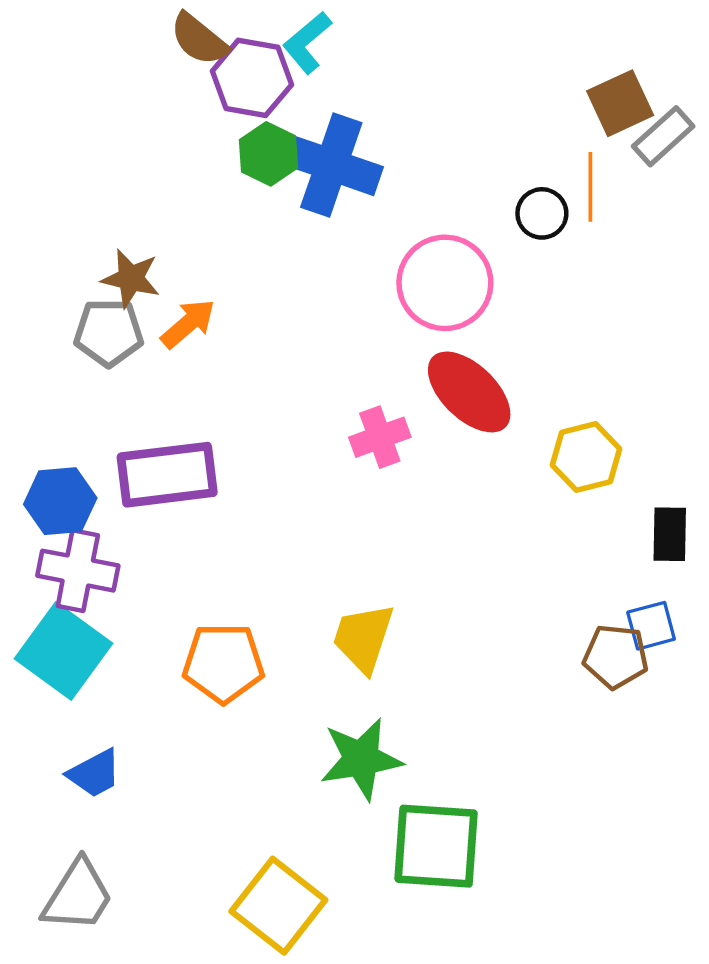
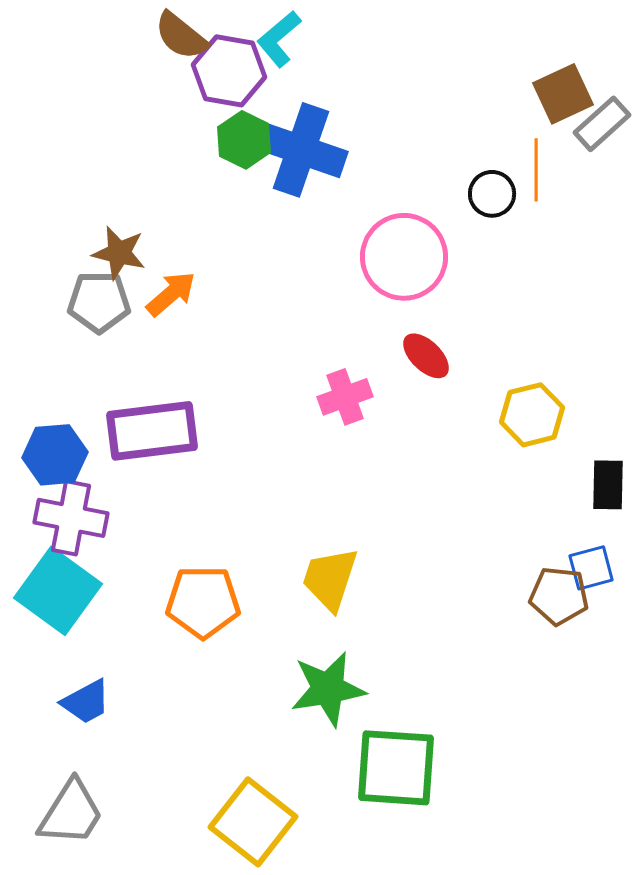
red ellipse: (469, 392) -> (426, 356), size x0.6

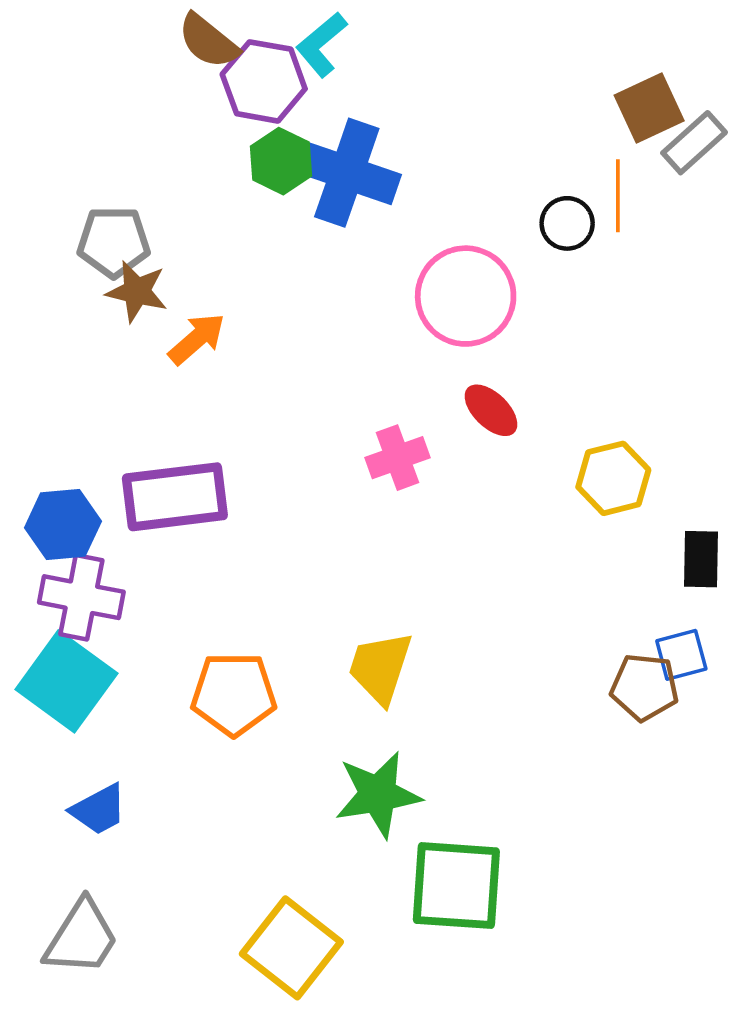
gray pentagon: (99, 302) -> (114, 242), moved

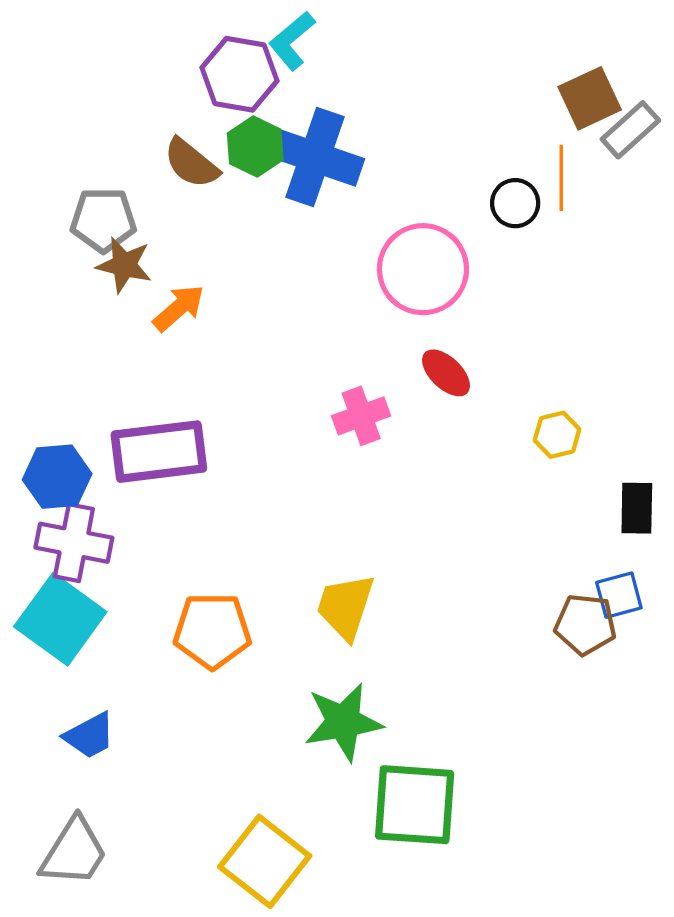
brown semicircle: (208, 41) -> (191, 163), moved
yellow hexagon: (613, 478) -> (557, 435), size x0.7

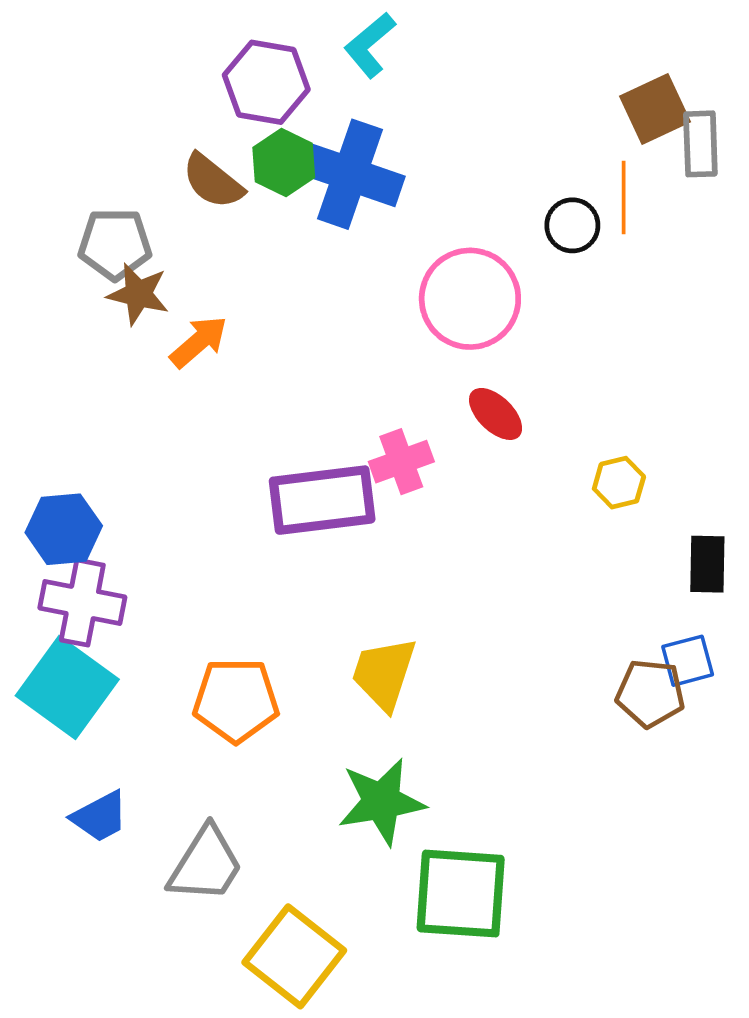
cyan L-shape: (292, 41) -> (370, 45), moved
gray rectangle: (630, 130) -> (700, 144), turned -50
purple rectangle: (159, 452) -> (322, 500), moved
gray trapezoid: (74, 852) -> (206, 864), moved

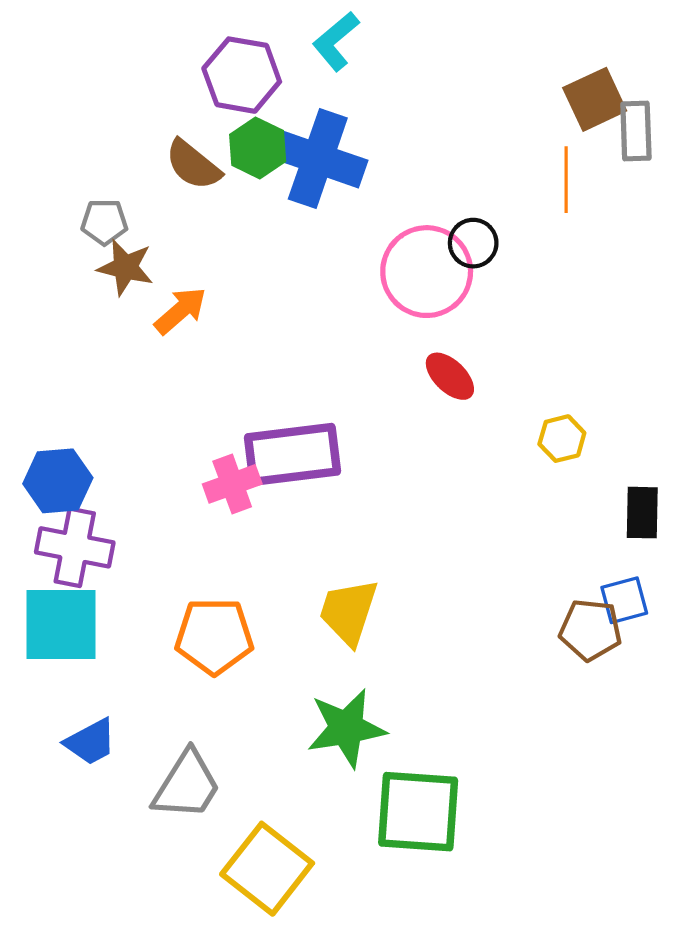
black circle: (572, 225) -> (473, 243), moved
gray pentagon: (115, 244) -> (104, 222), size x0.7
pink cross: (401, 462) -> (232, 484), moved
cyan square: (67, 687) -> (61, 625), turned -36

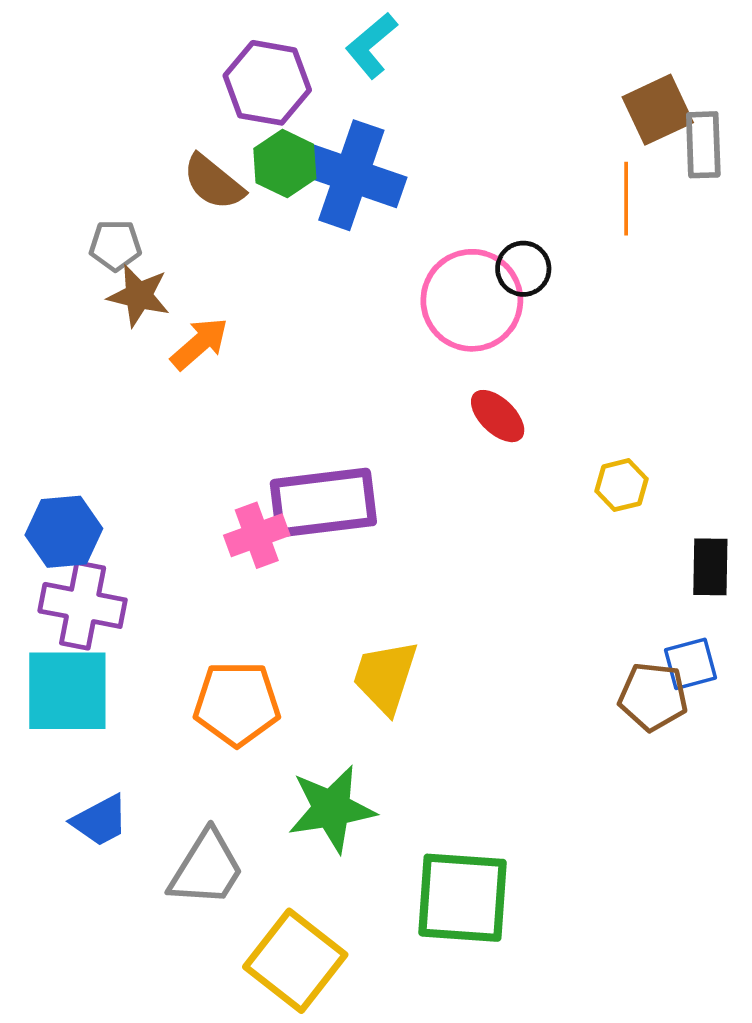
green star: (346, 728) -> (332, 809), moved

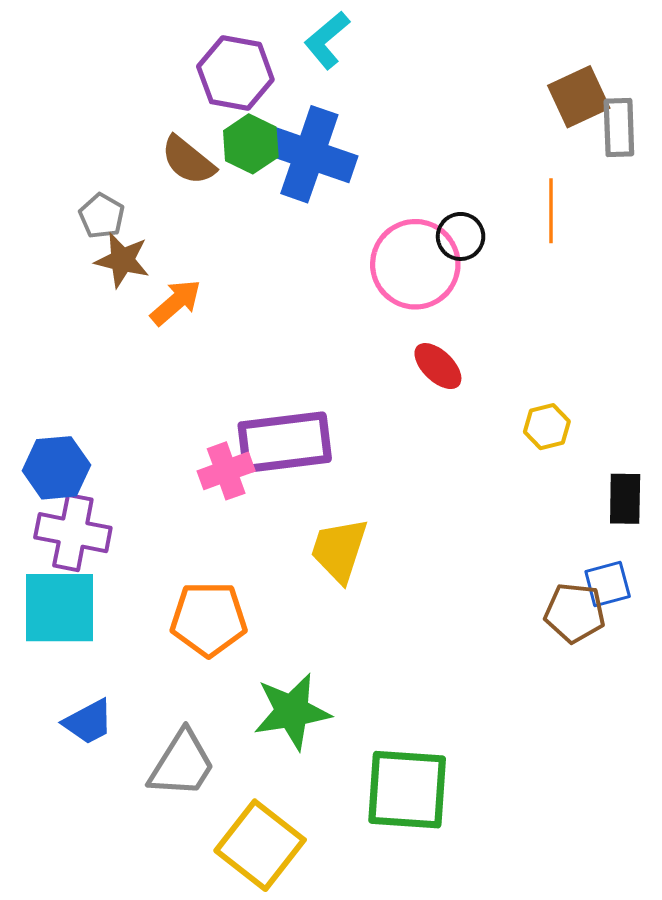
orange line: (626, 199) -> (551, 211), moved
gray pentagon: (115, 245) -> (102, 216), turned 30
yellow trapezoid: (385, 677) -> (339, 550), moved

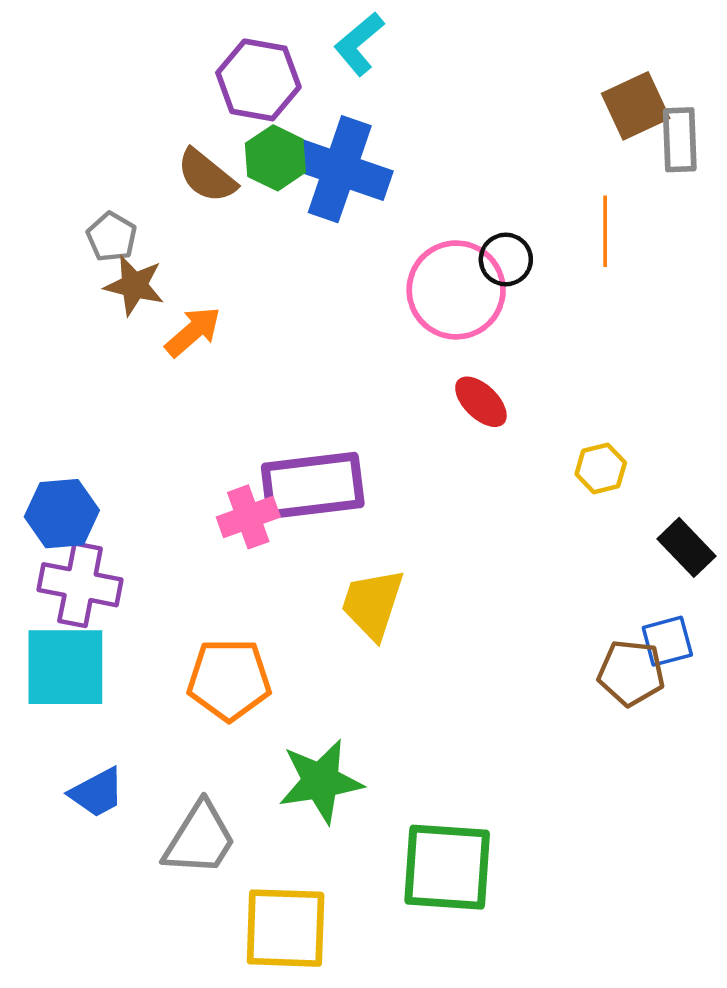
black rectangle: (625, 499) -> (687, 547), turned -45
yellow square: (260, 845) -> (286, 928), turned -36

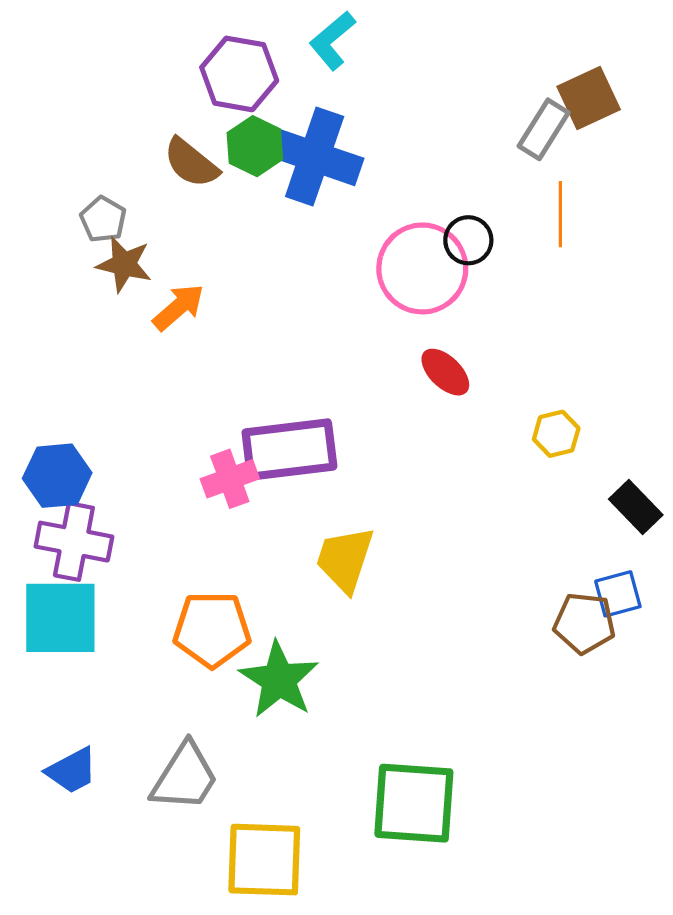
gray rectangle: (680, 140) -> (544, 129), moved, turned 34
green star: (321, 781) -> (279, 680), moved, turned -30
blue trapezoid: (97, 793) -> (72, 771), moved

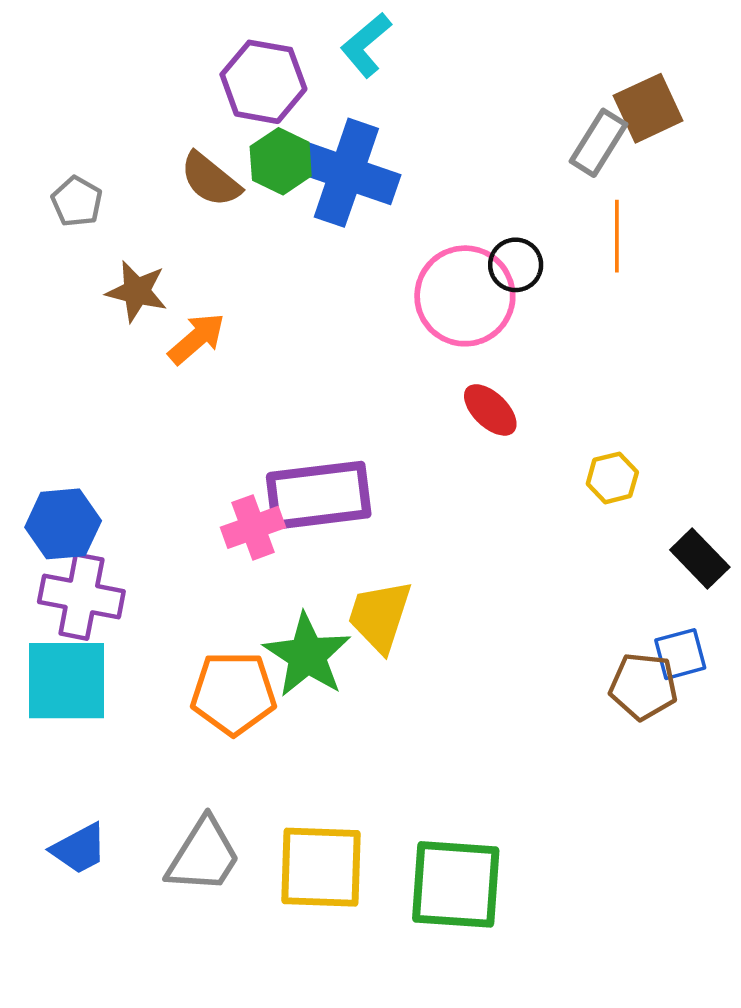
gray pentagon: (103, 219) -> (77, 202), moved
green star: (279, 680) -> (307, 655), moved
yellow square: (264, 860) -> (321, 867), moved

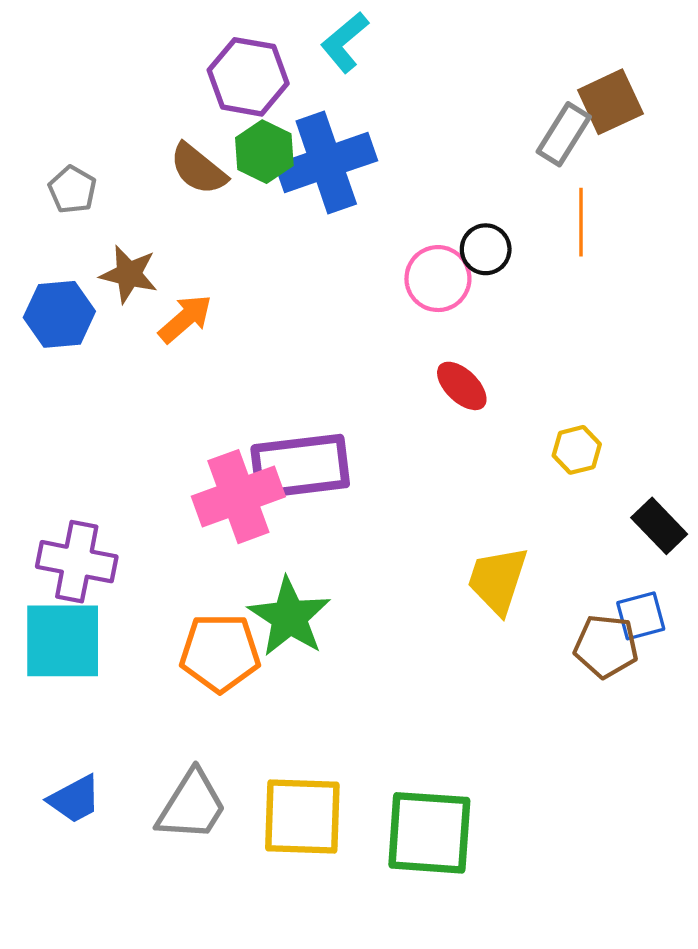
blue cross: (346, 173) -> (326, 163), turned -38
pink circle: (465, 296) -> (438, 279), size x0.7
blue hexagon: (63, 524) -> (59, 314), moved
pink cross: (253, 527) -> (238, 497), size x1.5
yellow trapezoid: (380, 616) -> (498, 580), moved

